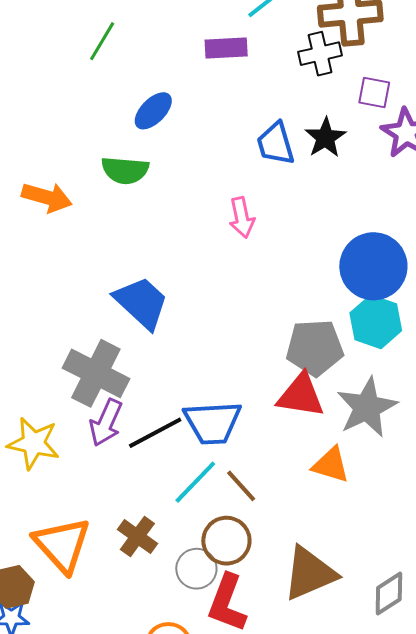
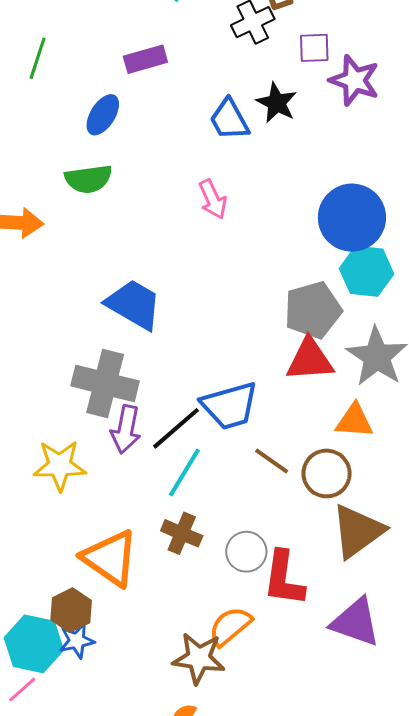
purple rectangle: (226, 48) -> (145, 59), moved
cyan line: (195, 482) -> (184, 473), moved
brown circle: (226, 541) -> (327, 473), moved

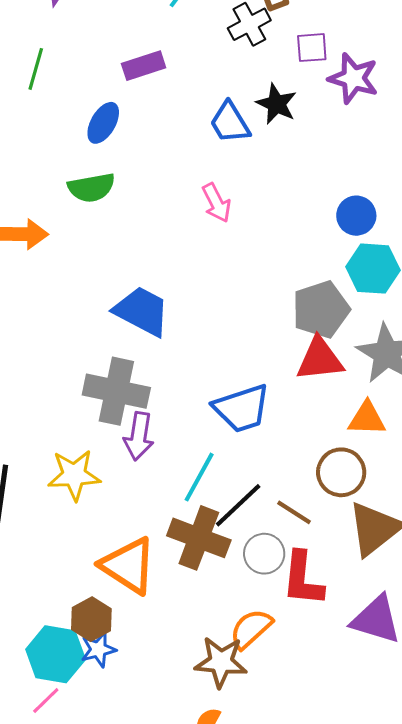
blue circle: (352, 218) -> (356, 216), size x0.6
black line: (176, 428) -> (238, 505), moved
brown line: (272, 461) -> (294, 512), moved
brown cross: (182, 533) -> (199, 538), size x1.5

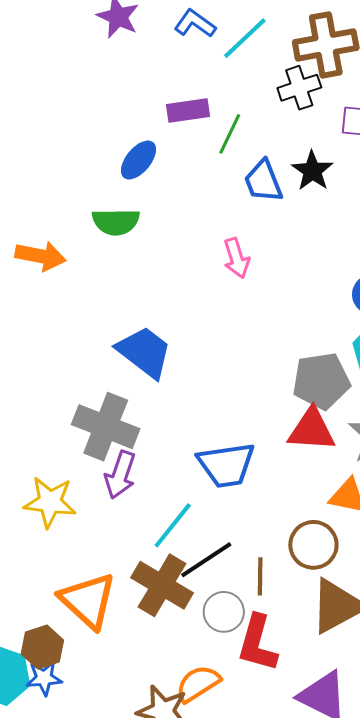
green line: (36, 69) -> (230, 134), moved
brown line: (294, 512) -> (260, 576), turned 48

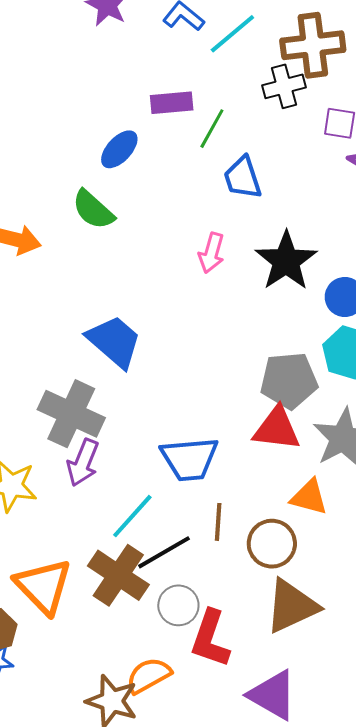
black star: (312, 171) -> (286, 261), moved, size x1.5
green semicircle: (116, 222) -> (93, 210), turned 39
pink arrow: (236, 258) -> (211, 253), turned 30
brown line: (260, 576) -> (218, 522), moved

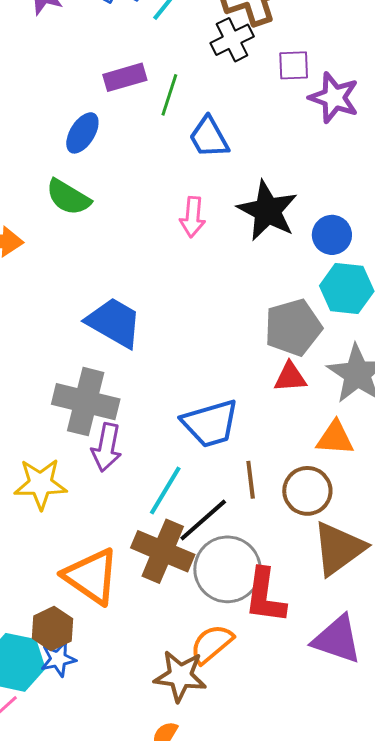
red triangle: (277, 429) -> (290, 377), size x0.7
gray circle: (178, 605) -> (227, 569), size x1.6

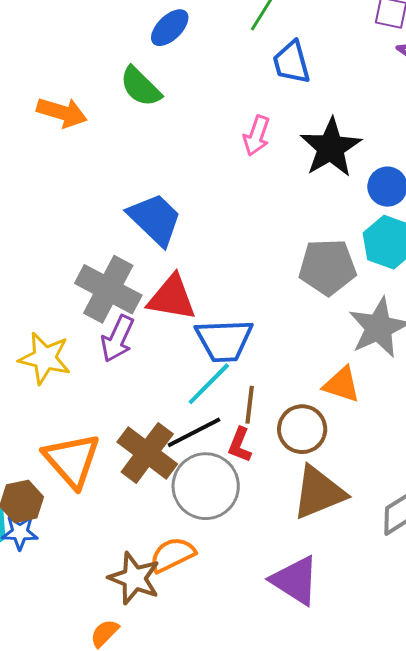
red triangle: (290, 377) -> (172, 298), moved, size x1.5
cyan line: (165, 490) -> (209, 384), moved
red L-shape: (265, 596) -> (240, 445), moved, size x0.6

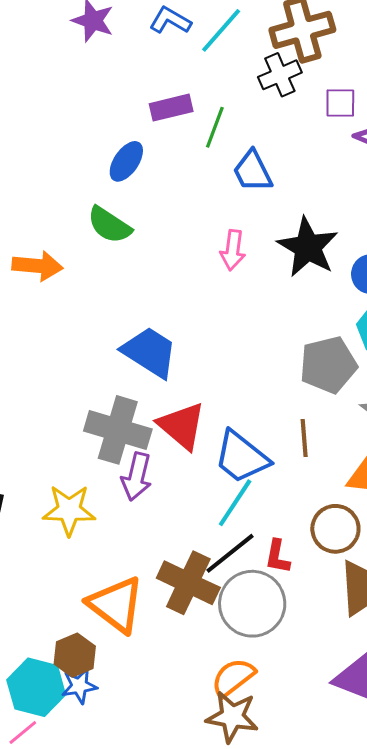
red triangle: (172, 298) -> (182, 426), turned 42
blue trapezoid: (224, 340) -> (241, 457), turned 52
brown line: (250, 405) -> (304, 438), moved
brown star: (134, 578) -> (232, 717), moved

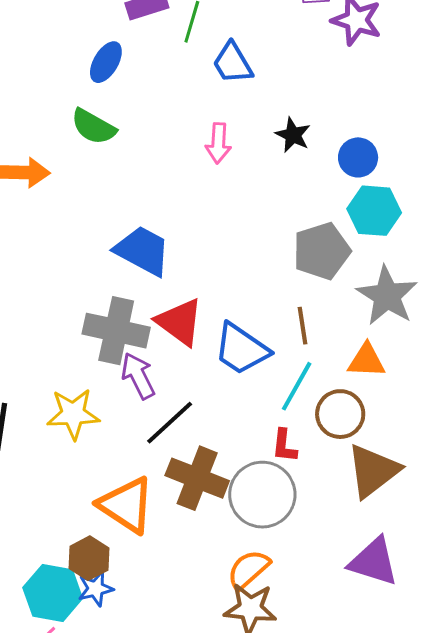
black star: (308, 247) -> (293, 135), size x0.6
purple arrow: (137, 477) -> (138, 376), turned 144
cyan line: (235, 503) -> (297, 386), moved
black line: (230, 553) -> (170, 423), moved

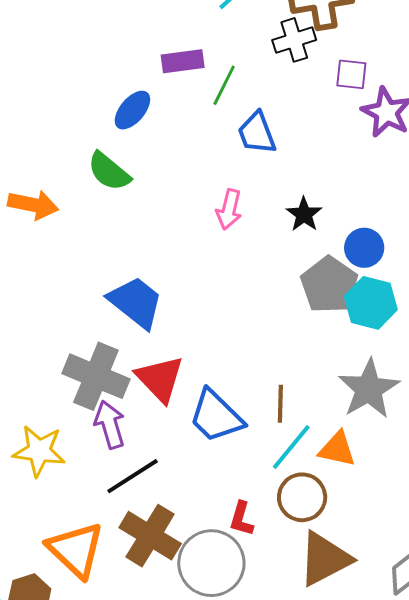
gray pentagon: (322, 251) -> (329, 285), moved, turned -30
cyan line: (297, 386) -> (291, 447), moved

